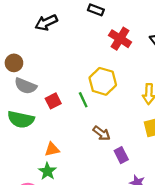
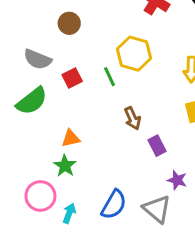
brown circle: (14, 63) -> (69, 23), moved
green semicircle: (21, 119) -> (32, 101), turned -50
brown arrow: (102, 133) -> (133, 118), turned 30

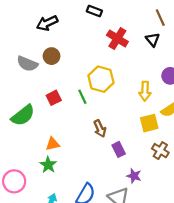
gray semicircle: (38, 59) -> (27, 64), moved
pink circle: (40, 196) -> (14, 181), moved

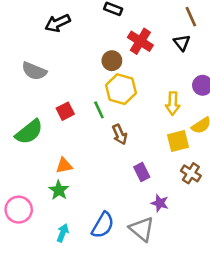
brown circle: (52, 56) -> (112, 61), moved
brown arrow: (100, 129) -> (120, 134), moved

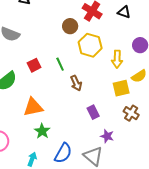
black triangle: (182, 43) -> (124, 12), turned -32
yellow hexagon: (121, 89) -> (90, 45), moved
orange triangle: (64, 166) -> (33, 107), size x1.5
green star: (59, 190) -> (42, 131), moved

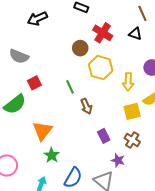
red square: (34, 65) -> (34, 83), moved
orange triangle: (33, 107) -> (42, 131), turned -40
brown cross: (131, 113) -> (132, 140), moved

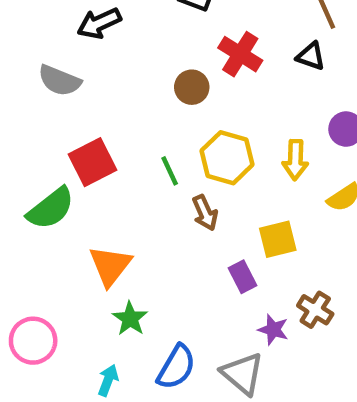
gray semicircle: (19, 56) -> (60, 81), moved
yellow hexagon: (101, 68) -> (227, 158), moved
red square: (34, 83) -> (93, 162), size x1.5
yellow square: (132, 111) -> (278, 239), moved
brown cross: (132, 140) -> (315, 310), moved

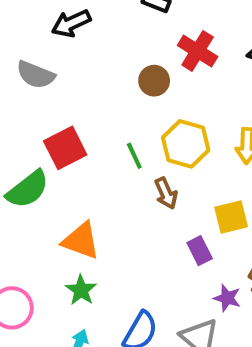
orange triangle: (110, 266) -> (81, 241), turned -48
green star: (130, 319) -> (81, 290), moved

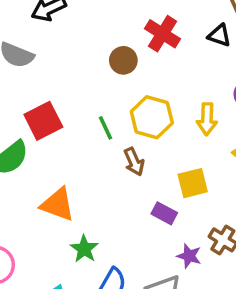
purple rectangle: (200, 251) -> (164, 213), turned -35
green star: (81, 290) -> (84, 249), moved

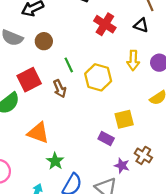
brown circle: (123, 60) -> (44, 41), moved
yellow arrow: (207, 119) -> (133, 60), moved
green line: (106, 128) -> (69, 65), moved
brown arrow: (134, 162) -> (60, 89), moved

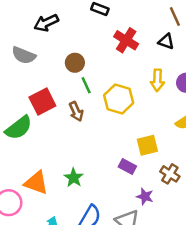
brown circle: (44, 41) -> (75, 63), moved
orange triangle: (38, 133) -> (36, 183), moved
brown cross: (143, 155) -> (170, 174), moved
green star: (55, 161) -> (74, 178), moved

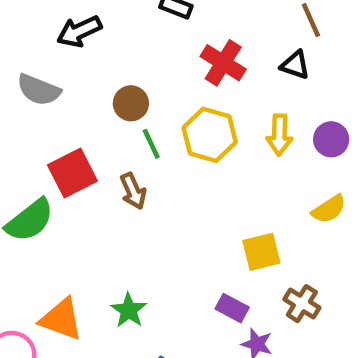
yellow hexagon: (119, 99) -> (210, 135), moved
purple rectangle: (127, 166) -> (232, 308), moved

